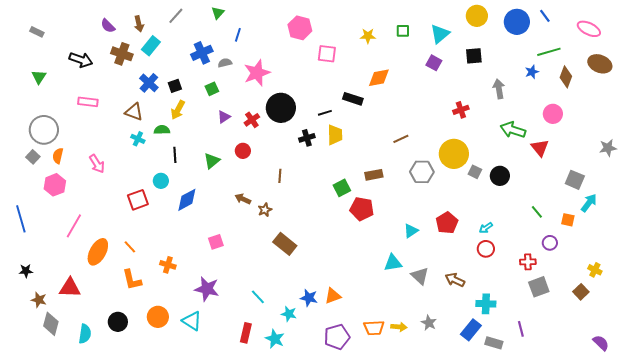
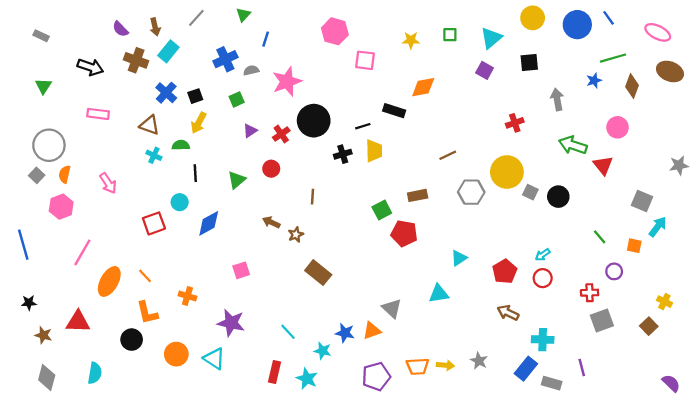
red pentagon: (447, 223) -> (505, 271), moved
gray triangle: (420, 276) -> (392, 308), moved
black circle: (118, 322) -> (132, 340), moved
gray diamond: (51, 324) -> (47, 378), moved

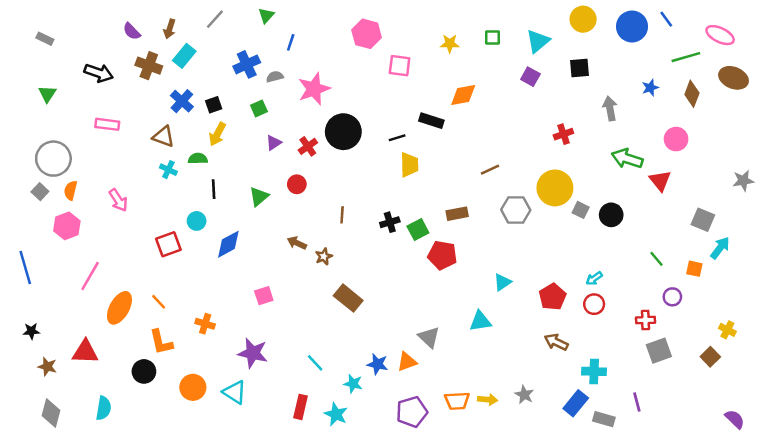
brown arrow: (155, 27) -> (170, 29), turned 30
green line: (613, 58) -> (686, 57), moved
black cross: (343, 154) -> (390, 222), moved

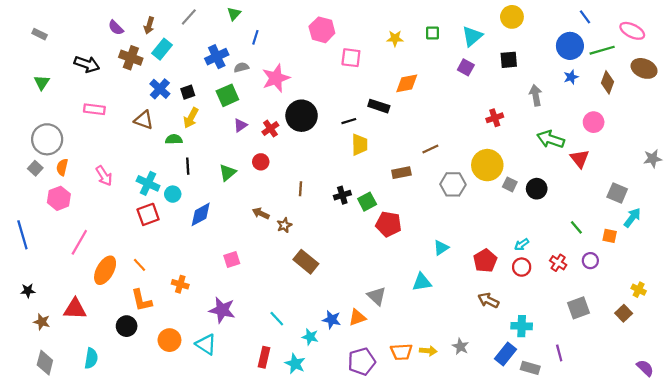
blue circle: (632, 26) -> (570, 46), moved
green square: (259, 108) -> (227, 95), size x1.5
cyan cross: (168, 170) -> (148, 183), moved, size x1.5
brown rectangle: (457, 214) -> (401, 173), moved
red cross: (645, 320) -> (558, 263), moved, turned 35

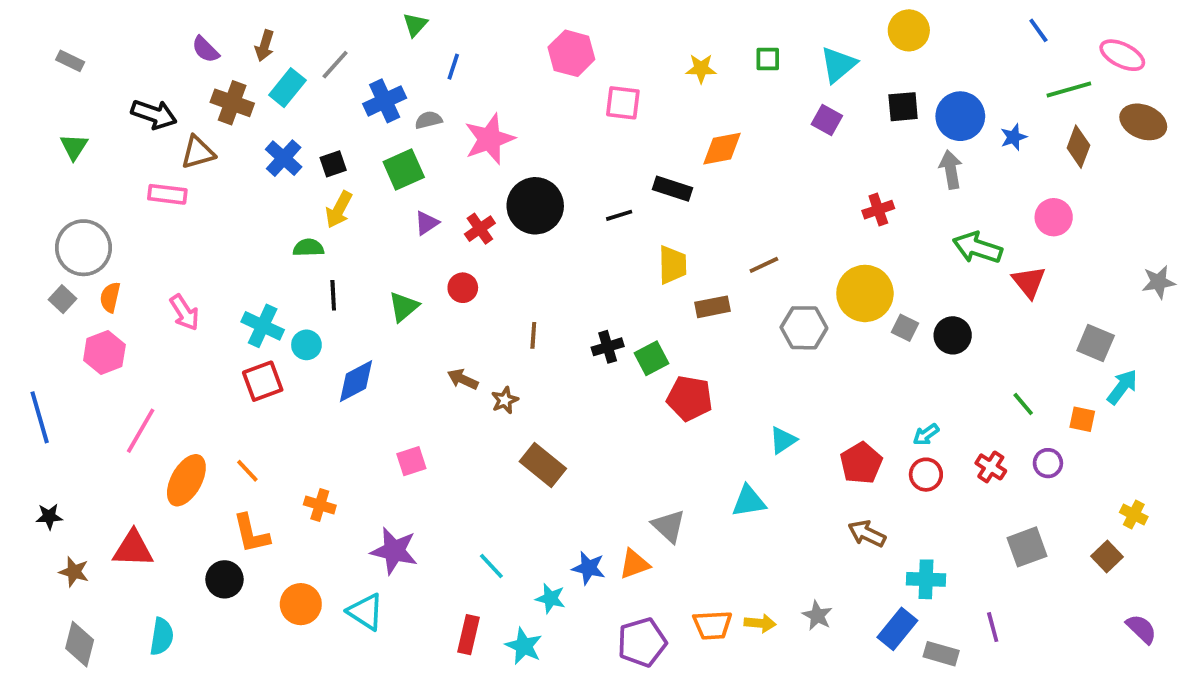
gray line: (189, 17) -> (335, 65), moved
blue circle: (570, 46) -> (960, 116), moved
brown triangle: (144, 120) -> (198, 152), moved, turned -36
yellow trapezoid: (360, 145) -> (672, 265), moved
purple semicircle: (645, 368) -> (1141, 629), moved

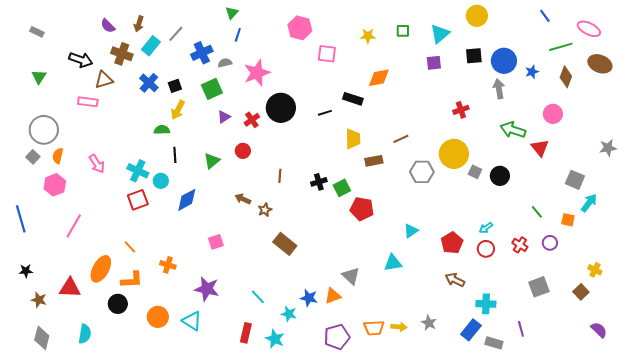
green triangle: (415, 25) -> (232, 13), moved
purple square: (827, 120) -> (434, 63), turned -35
orange ellipse: (186, 480) -> (101, 269), moved
orange L-shape: (251, 534) -> (132, 280), turned -80

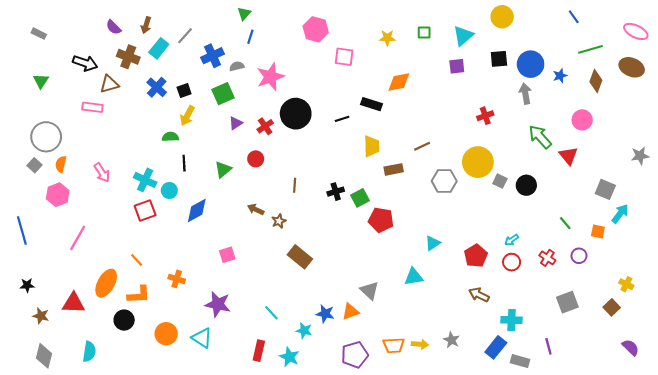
pink ellipse: (589, 29) -> (636, 31), moved
green arrow: (513, 130) -> (540, 137), turned 30

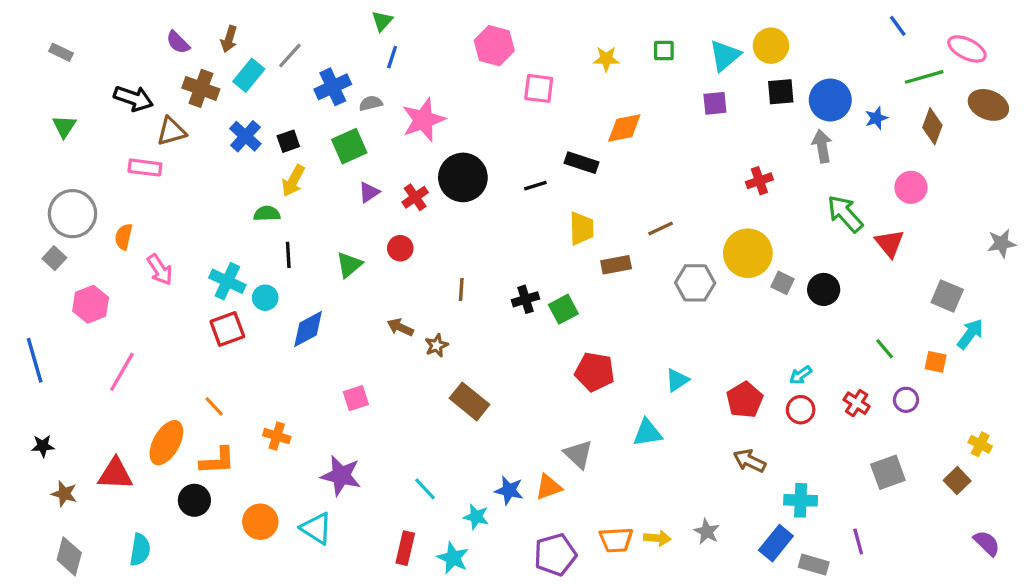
yellow circle: (502, 17) -> (771, 46), moved
pink ellipse: (636, 31) -> (967, 49), moved
orange semicircle: (61, 164) -> (124, 237), moved
red pentagon: (381, 220) -> (595, 372), moved

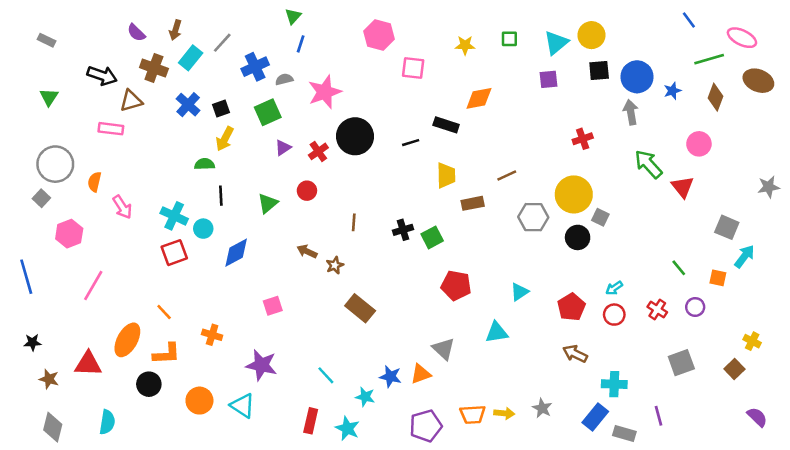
black circle: (824, 289) -> (578, 237), moved

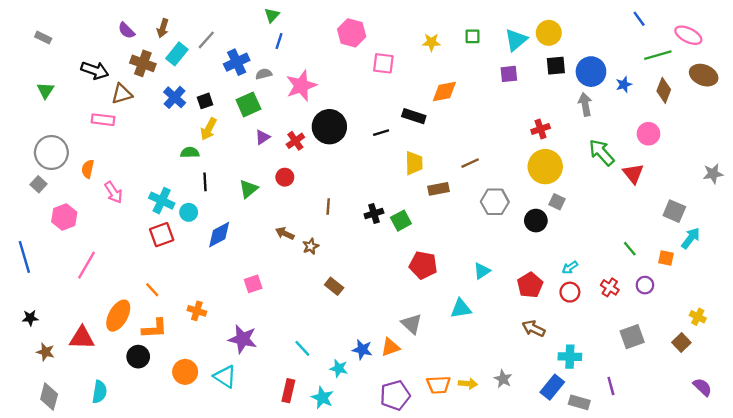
yellow circle: (574, 194) -> (545, 167), moved
brown rectangle: (360, 308) -> (334, 286), size x0.7

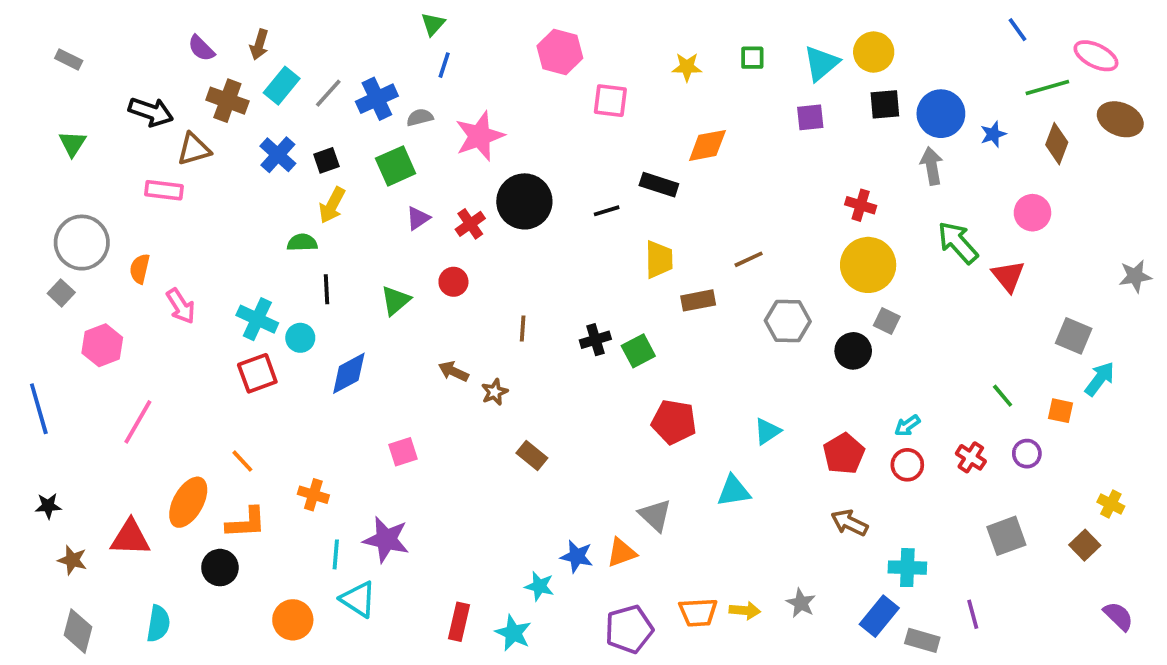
gray line: (206, 40) -> (328, 93), moved
red cross: (541, 129) -> (861, 205), turned 36
cyan line: (302, 348) -> (336, 554), moved, turned 48
orange circle: (185, 372) -> (293, 620), moved

